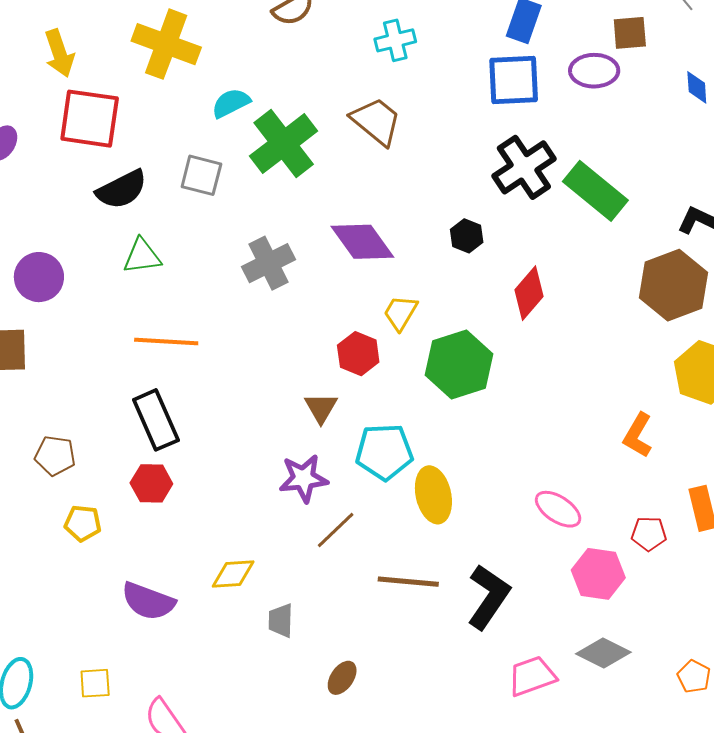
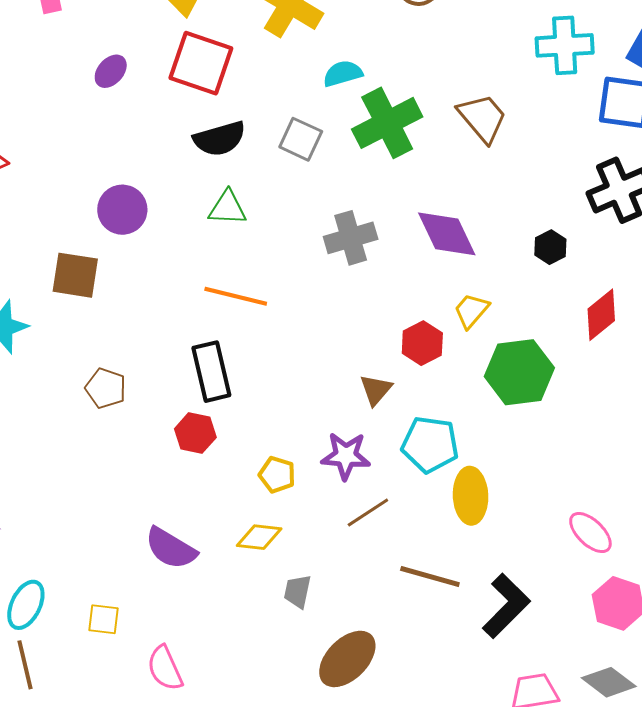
cyan cross: (395, 40) -> (565, 45), moved, size x1.4
yellow pentagon: (83, 523) -> (277, 475), moved
brown ellipse: (342, 678) -> (347, 659), size x1.8

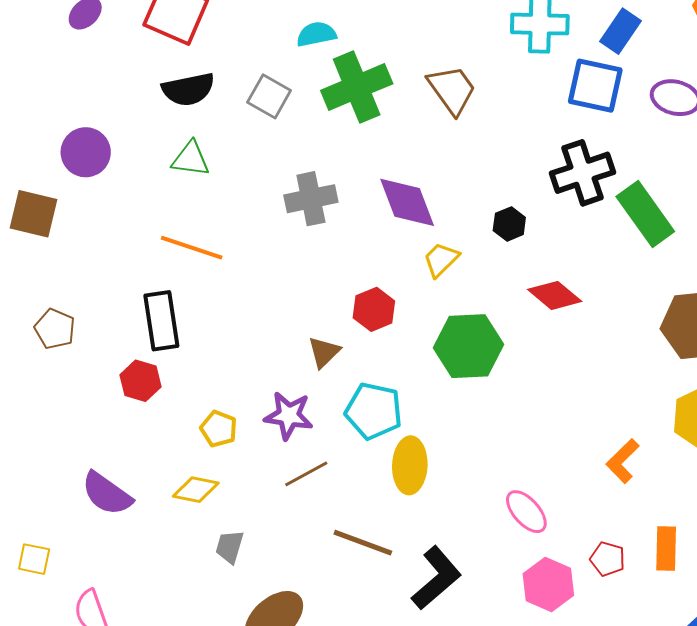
yellow trapezoid: (471, 311) -> (441, 260), moved
red diamond: (601, 315) -> (555, 295), turned 74

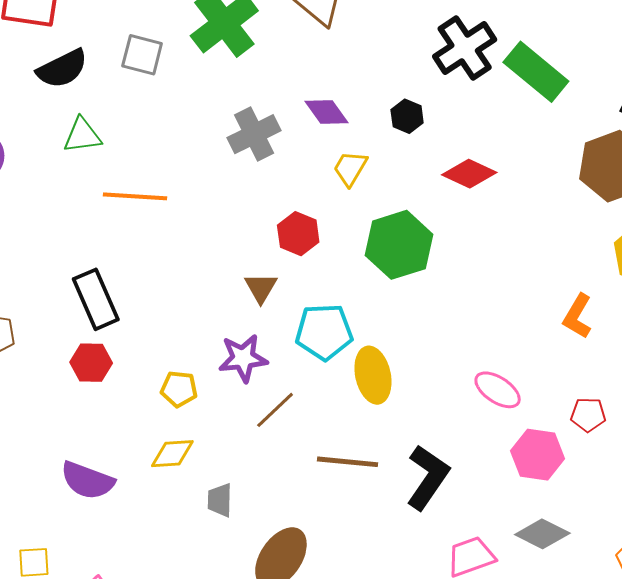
gray cross: (311, 199) -> (254, 134), moved
purple diamond: (407, 202) -> (327, 112), moved, size x0.7
orange line: (192, 248) -> (135, 196), moved

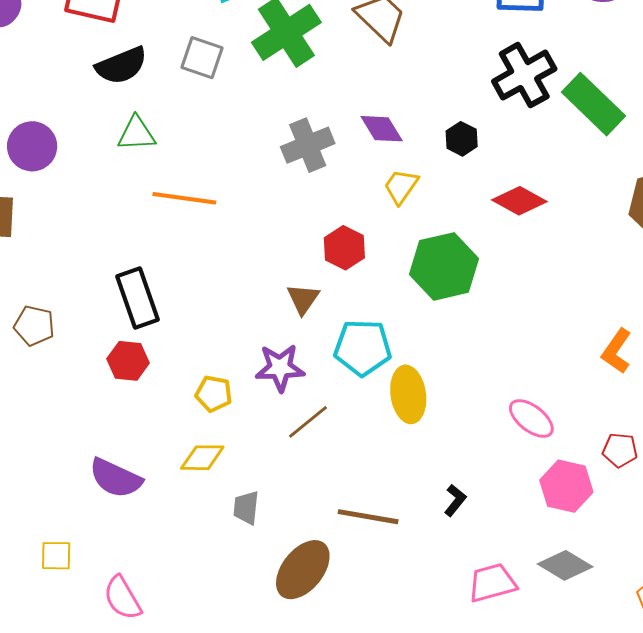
brown line: (348, 462) -> (368, 517), moved
black L-shape: (428, 477) -> (455, 500), size x0.5

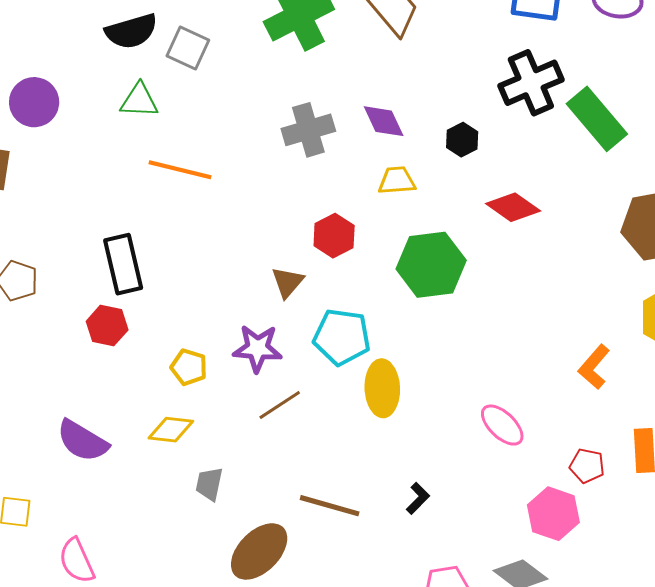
gray square: (202, 58) -> (188, 48), moved
yellow trapezoid: (401, 186) -> (397, 181), turned 45
pink hexagon: (566, 486) -> (553, 514), moved

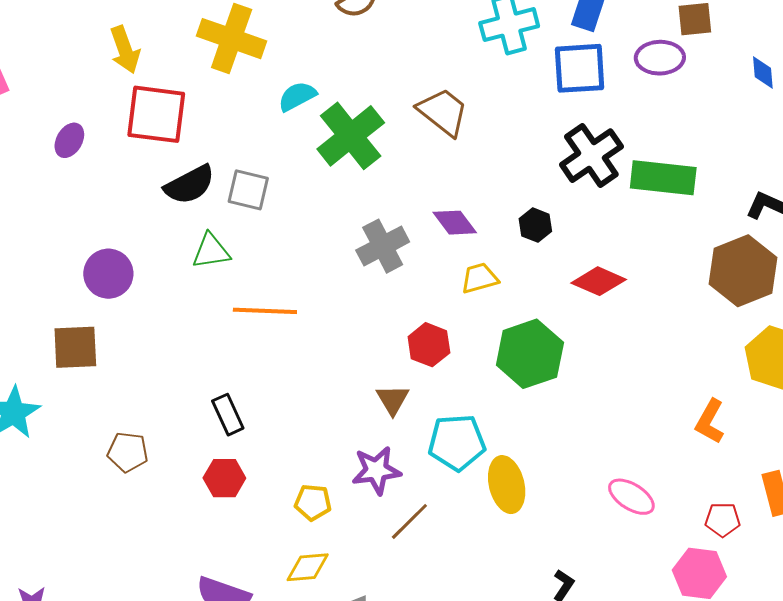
green rectangle: (597, 119) -> (663, 178), turned -32
black rectangle: (123, 264) -> (228, 415), size x0.7

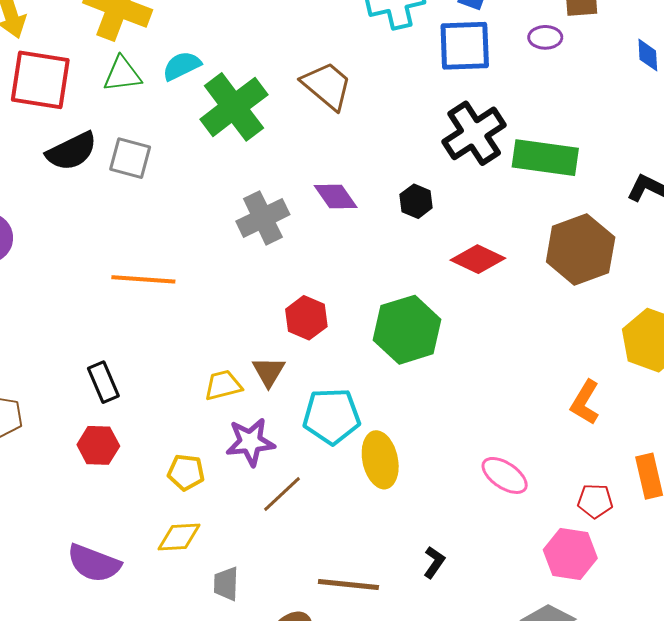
purple ellipse: (660, 58) -> (545, 37), size x0.7
green triangle: (211, 251) -> (122, 74), moved
brown hexagon: (743, 271) -> (581, 250), moved
yellow trapezoid: (479, 278) -> (223, 385), moved

